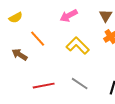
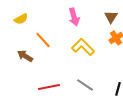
pink arrow: (69, 16) -> (74, 17), turned -78

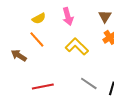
yellow semicircle: (21, 19) -> (39, 18), moved
gray line: (85, 85) -> (89, 83), moved

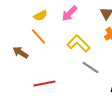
pink arrow: (68, 16) -> (69, 13), turned 60
gray line: (89, 83) -> (90, 67), moved

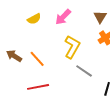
orange line: (38, 36) -> (37, 59), moved
yellow L-shape: (78, 43) -> (72, 47), turned 75

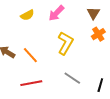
gray line: (84, 71) -> (72, 78), moved

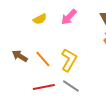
yellow L-shape: (65, 43) -> (69, 60), moved
gray line: (72, 78) -> (71, 86), moved

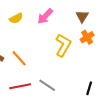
yellow L-shape: (69, 60) -> (63, 45), moved

